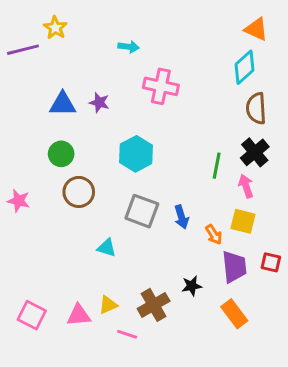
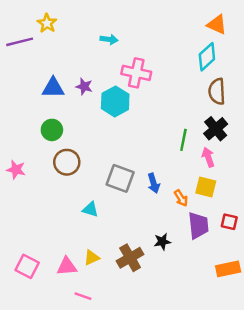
cyan hexagon: (136, 154) -> (115, 101), moved
orange rectangle: (234, 314) -> (228, 269), moved, turned -65
pink line: (127, 334) -> (83, 296), moved

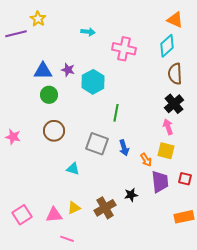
pink cross: (136, 73) -> (124, 49), moved
green circle: (52, 130) -> (49, 95), moved
green line: (183, 140) -> (116, 113), moved
pink square: (27, 266) -> (22, 215), turned 30

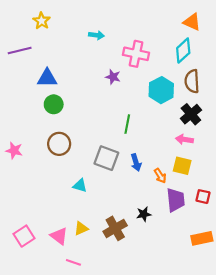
purple line: (16, 34) -> (20, 51), moved
purple star: (68, 70) -> (113, 77), moved
cyan hexagon: (93, 82) -> (161, 90), moved
pink arrow: (168, 127) -> (184, 139), turned -63
pink triangle: (54, 215) -> (59, 236), turned 42

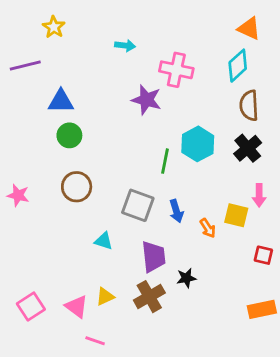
purple star: (113, 77) -> (146, 100), size x1.5
cyan hexagon: (161, 90) -> (198, 144), moved
pink arrow: (184, 139) -> (259, 195), moved, turned -98
purple trapezoid: (176, 200) -> (154, 257), moved

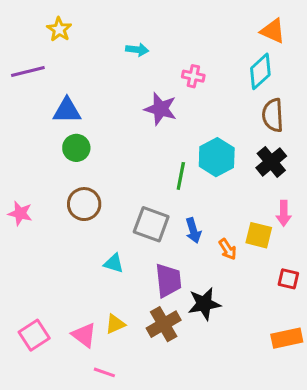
pink cross: (176, 70) -> (193, 76), size x0.6
black star: (186, 278) -> (204, 304), size x1.5

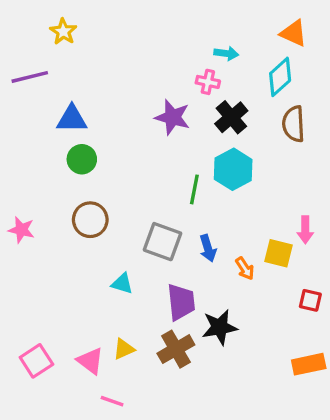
cyan arrow: (137, 50) -> (226, 53), moved
black cross: (271, 162) -> (231, 117), moved

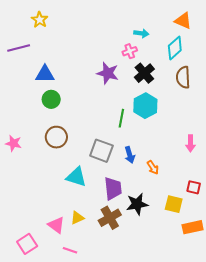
pink cross: (208, 82) -> (130, 51), turned -32
yellow square: (278, 253) -> (174, 204), moved
cyan triangle: (122, 284) -> (76, 177), size x1.5
pink square: (36, 361) -> (27, 244), moved

